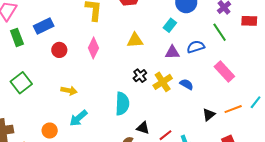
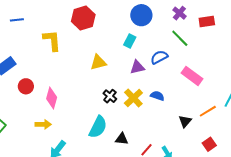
pink diamond: (93, 48) -> (52, 98), moved
cyan semicircle: (122, 104) -> (98, 127), turned 35
black triangle: (143, 128) -> (122, 139), moved

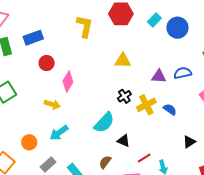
cyan rectangle: (130, 41) -> (154, 20), moved

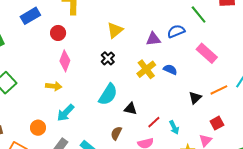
blue rectangle: (33, 38) -> (30, 16), moved
yellow triangle: (123, 61) -> (115, 30), turned -30
red circle: (47, 63) -> (58, 33), moved
black cross: (124, 96) -> (108, 58), moved

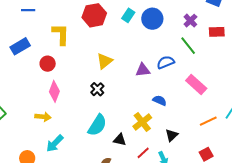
yellow cross: (146, 69) -> (142, 122), moved
black triangle: (195, 98) -> (172, 135), moved

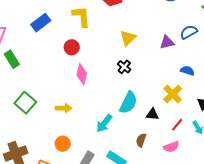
blue rectangle: (20, 46) -> (41, 23), moved
yellow arrow: (43, 117) -> (64, 108), moved
cyan arrow: (55, 143) -> (104, 123), moved

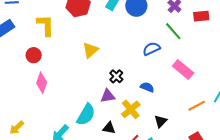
purple triangle: (167, 42) -> (108, 96), moved
black cross: (124, 67) -> (116, 76), moved
yellow arrow: (64, 108) -> (17, 128), moved, turned 133

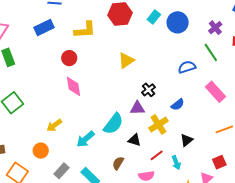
yellow L-shape: (46, 25) -> (85, 30), turned 80
pink diamond: (42, 83) -> (74, 86), turned -35
blue semicircle: (147, 87) -> (178, 105), turned 112
yellow arrow: (17, 128) -> (54, 125), moved

